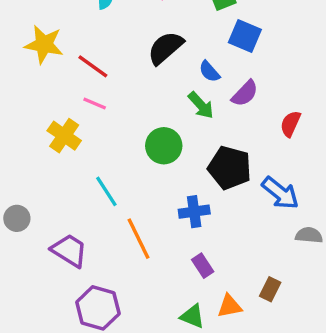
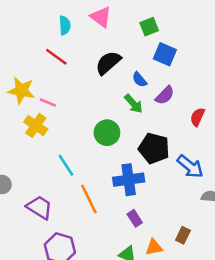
yellow star: (44, 44) -> (21, 90), moved
red line: (93, 66) -> (56, 57), moved
pink line: (95, 104) -> (48, 103), moved
blue cross: (194, 212) -> (129, 180), size x1.4

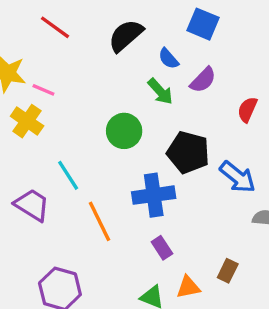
purple trapezoid: (39, 207) -> (32, 205), moved

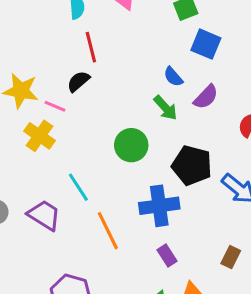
red line: (55, 27) -> (91, 47), moved, turned 40
black semicircle: (126, 36) -> (78, 81), moved, size x0.7
brown rectangle: (228, 271) -> (231, 257), moved

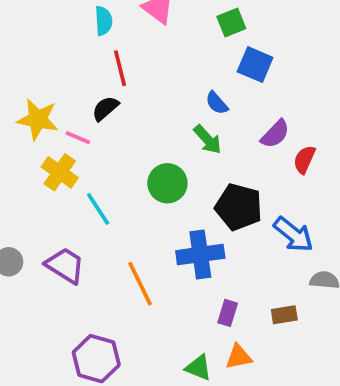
purple semicircle: (206, 97) -> (275, 134), moved
cyan line: (78, 187) -> (98, 209), moved
purple rectangle: (167, 256) -> (228, 313), moved, turned 50
brown rectangle: (231, 257) -> (284, 315), turned 55

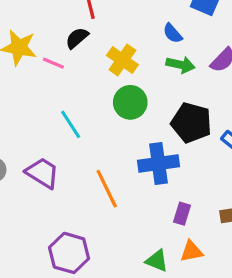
green arrow: (208, 139) -> (180, 65), moved, turned -36
yellow cross: (60, 172) -> (122, 60), moved

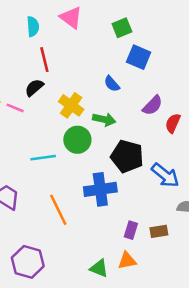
green arrow: (180, 65) -> (104, 119), moved
cyan line: (71, 124) -> (43, 158), moved, turned -65
purple rectangle: (182, 214) -> (131, 230), moved

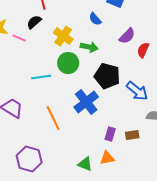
blue cross: (100, 189) -> (86, 102), turned -30

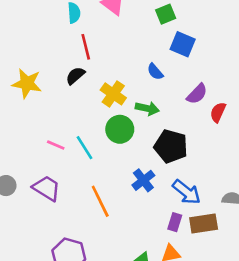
pink line: (19, 38) -> (56, 145), moved
cyan line: (41, 77) -> (84, 148), turned 66
blue arrow: (137, 91) -> (187, 192), moved
blue cross: (86, 102) -> (143, 180), size x0.7
brown rectangle: (132, 135) -> (204, 224), size x1.5

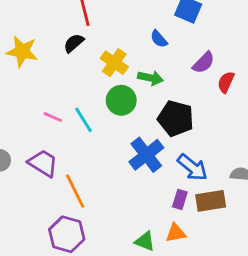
blue cross: (143, 180) -> (146, 155), size x1.4
orange line: (100, 201) -> (75, 191), moved

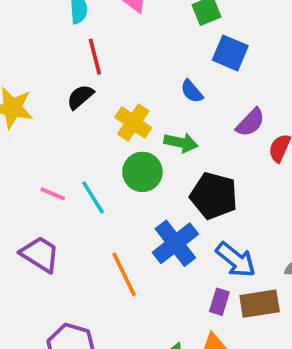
orange line: (75, 191) -> (124, 274), moved

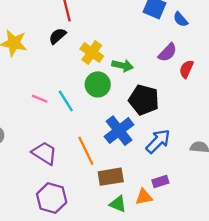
blue semicircle: (192, 91) -> (181, 19), moved
purple trapezoid: (40, 254) -> (44, 153), moved
blue arrow: (236, 260) -> (158, 141), turned -84
purple rectangle: (219, 302) -> (160, 181), moved, turned 56
brown rectangle: (260, 304) -> (111, 177), moved

